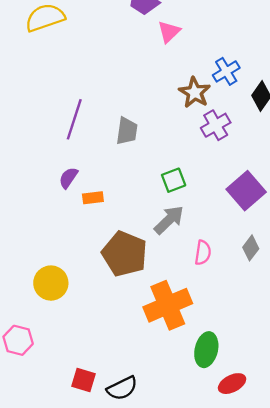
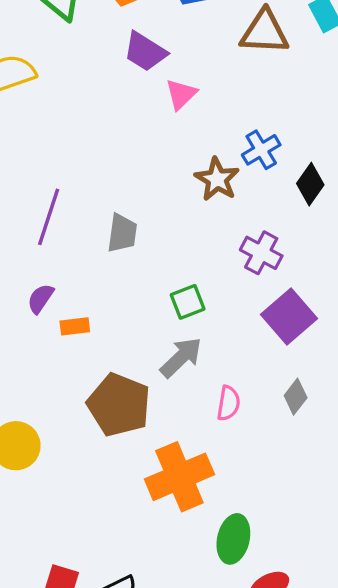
purple cross: (216, 125) -> (261, 253), moved, turned -32

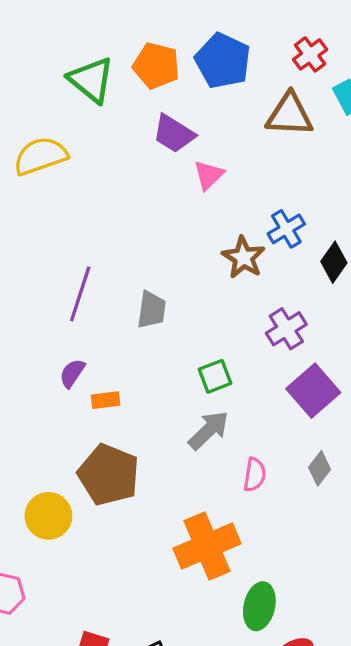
purple cross: (261, 253) -> (286, 329), turned 30
brown pentagon: (119, 405) -> (109, 475), moved

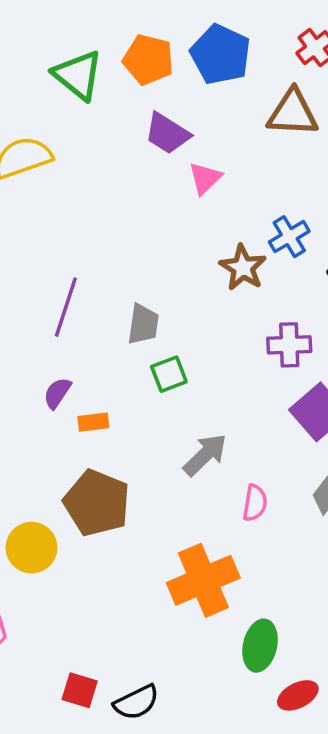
purple cross: (286, 329) -> (289, 345), turned 30
green square: (215, 376) -> (169, 374), moved

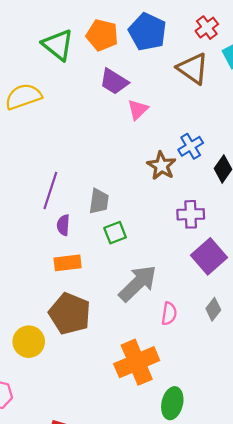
brown triangle: (293, 113) -> (193, 69), turned 32
purple semicircle: (57, 393) -> (63, 225), moved, turned -30
orange rectangle: (93, 422) -> (68, 263), size x1.4
gray arrow: (205, 455) -> (138, 283), size x1.4

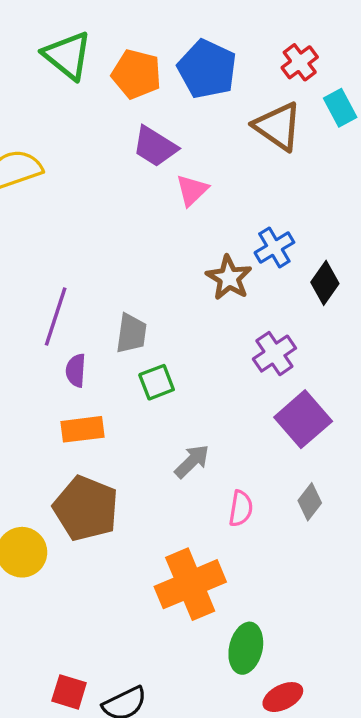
green triangle: (58, 45) -> (67, 56), moved
purple cross: (191, 214) -> (274, 354), turned -32
gray arrow: (138, 283) -> (192, 461), size x0.6

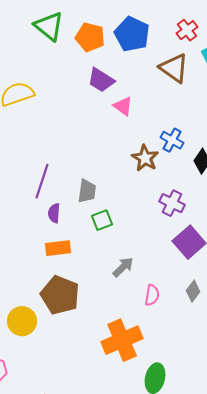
pink triangle: (192, 190) -> (123, 106), turned -40
blue cross: (274, 247) -> (172, 140), turned -30
purple cross: (274, 354) -> (172, 203), turned -30

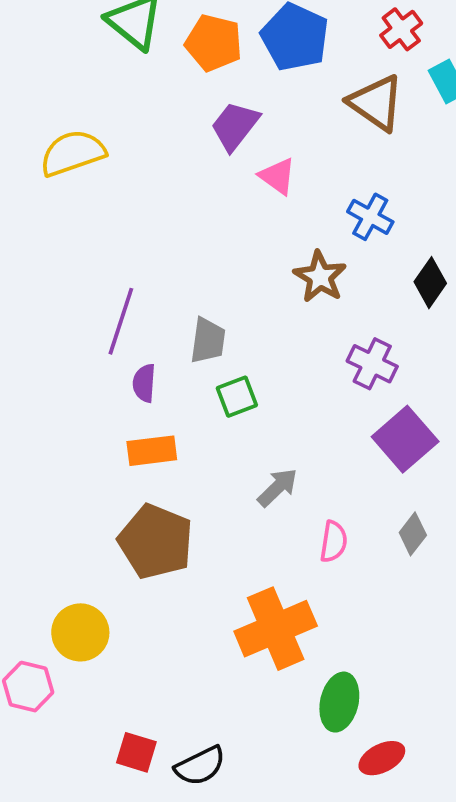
purple trapezoid: (101, 80) -> (235, 126), turned 96
blue cross: (172, 140) -> (370, 217), moved
yellow circle: (22, 321) -> (80, 632), moved

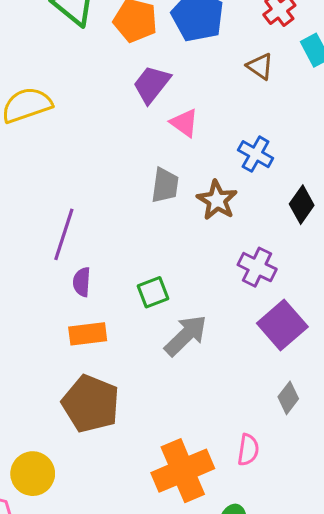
brown triangle: (376, 103) -> (260, 66), size x0.6
gray trapezoid: (208, 341) -> (165, 185), moved
gray arrow: (277, 487) -> (186, 335), moved, size x1.4
pink semicircle: (334, 542) -> (248, 450), moved

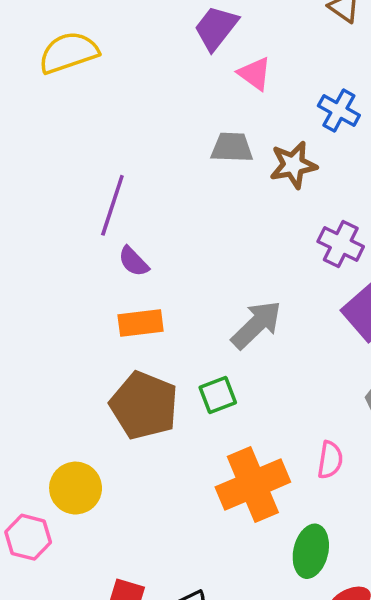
gray trapezoid: (165, 185) -> (232, 147), turned -96
brown star: (217, 200) -> (293, 165), turned 30
purple semicircle: (82, 282) -> (133, 262), turned -48
green square: (153, 292) -> (218, 395), moved

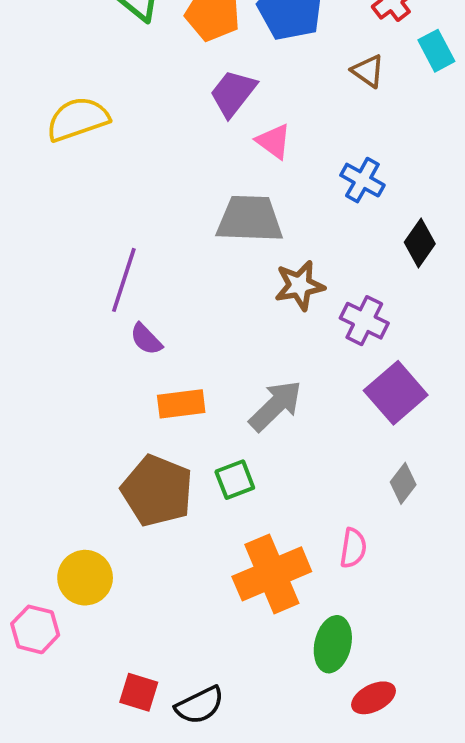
gray trapezoid: (232, 147) -> (250, 219), size x1.5
brown star: (293, 165) -> (300, 286), moved
orange rectangle: (141, 323) -> (181, 404), moved

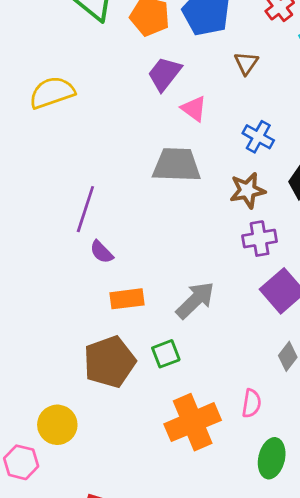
brown triangle: (368, 71) -> (246, 63), moved, turned 30
brown star: (300, 286) -> (248, 190), moved
purple cross: (364, 321) -> (260, 239), turned -36
brown pentagon: (157, 491) -> (110, 362), turned 30
green ellipse: (333, 644) -> (272, 458), moved

